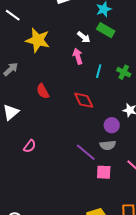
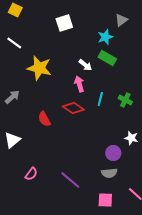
red diamond: (84, 100) -> (73, 108), moved, turned -30
purple line: (86, 152) -> (70, 180), moved

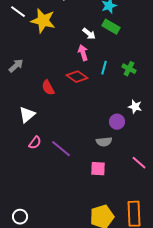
yellow star: (39, 68) -> (43, 21), moved
white triangle: (12, 140) -> (27, 115), moved
gray semicircle: (109, 173) -> (104, 142), moved
purple line: (70, 180) -> (61, 149), moved
pink square: (105, 200) -> (98, 169), moved

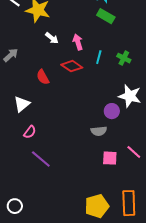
white arrow: (89, 34) -> (52, 38), moved
white star: (135, 107) -> (130, 96), size x1.6
purple line: (61, 149) -> (41, 159), moved
pink square: (98, 169) -> (110, 158), moved

